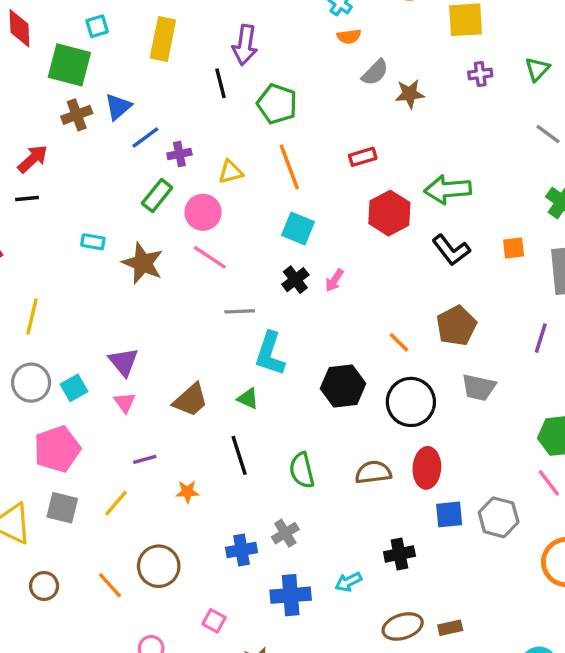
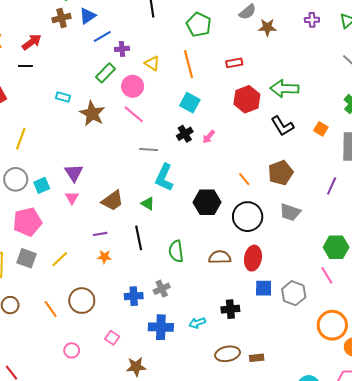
green pentagon: (277, 104) -> (199, 25), moved
yellow triangle: (231, 172) -> (152, 63), turned 42
orange square: (514, 248) -> (321, 129), turned 32
purple line: (145, 459) -> (100, 234), moved

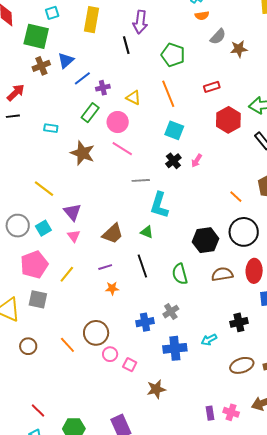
cyan rectangle: (63, 97) -> (51, 128), moved
yellow line: (21, 139) -> (44, 189), moved, turned -65
black hexagon: (207, 202) -> (205, 240), moved
yellow line: (60, 259) -> (67, 274), moved
pink circle: (72, 350) -> (110, 354), moved

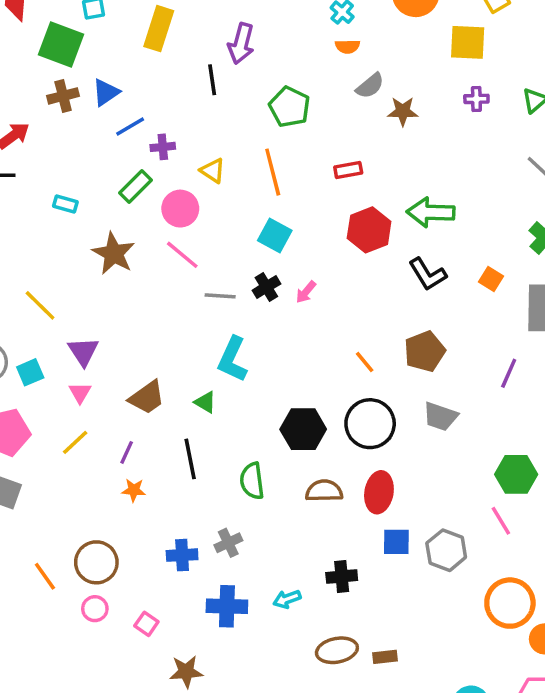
gray line: (141, 180) -> (220, 296), moved
purple line: (105, 267) -> (127, 452), turned -56
yellow line: (67, 274) -> (75, 442), moved
pink circle: (110, 354) -> (95, 609), moved

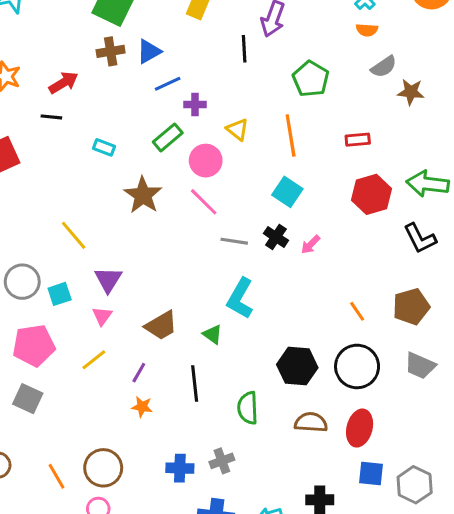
black cross: (266, 287) -> (276, 237), turned -30

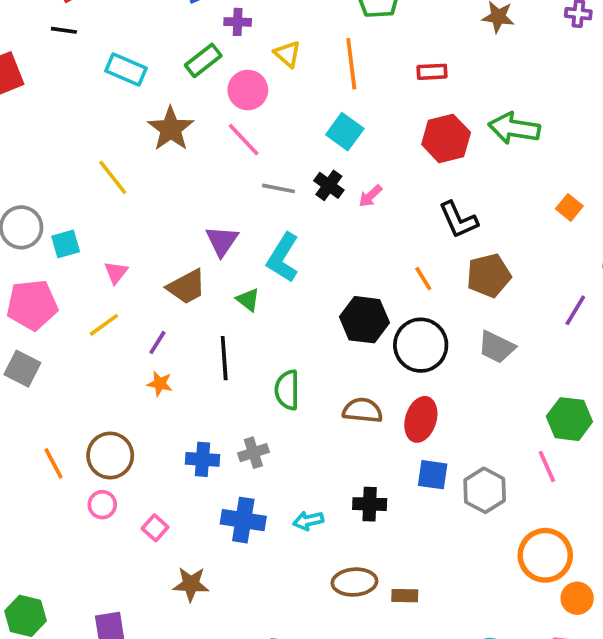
cyan rectangle: (104, 147) -> (126, 69), size x1.5
yellow line: (74, 235) -> (113, 177), moved
black L-shape: (420, 238) -> (458, 220), moved
purple triangle: (108, 280) -> (222, 241), moved
black hexagon: (297, 366) -> (364, 320), moved

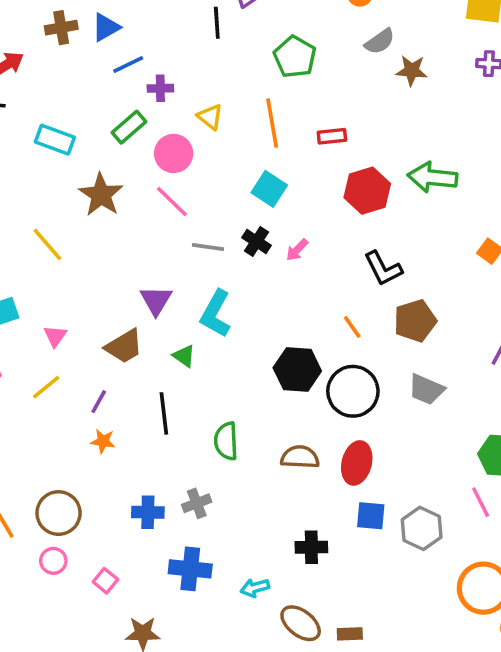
red rectangle: (432, 72) -> (332, 136), moved
cyan arrow: (308, 521) -> (255, 588), moved
brown ellipse: (354, 582) -> (301, 623), turned 45

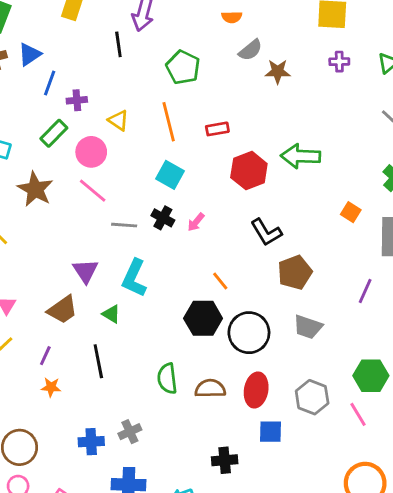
blue line: (128, 65) -> (50, 83), turned -40
orange line: (352, 327) -> (220, 281), moved
green semicircle: (226, 441) -> (167, 379), moved
gray hexagon: (422, 528) -> (312, 397), moved

